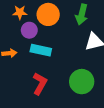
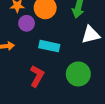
cyan rectangle: (41, 50) -> (49, 46), moved

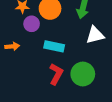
red L-shape: (37, 76) -> (56, 74), moved

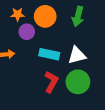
white triangle: (95, 35) -> (77, 55), moved

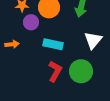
white triangle: (77, 55) -> (93, 40), moved, turned -36

